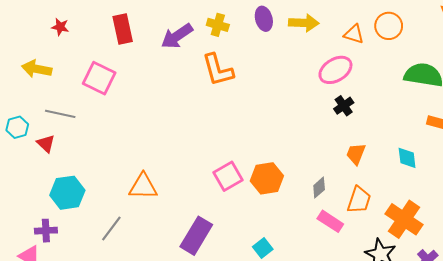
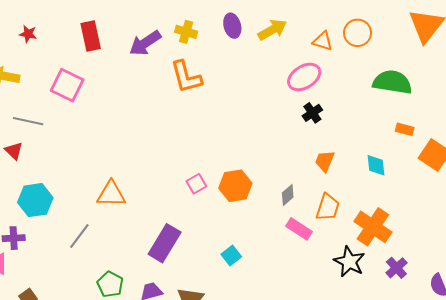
yellow arrow: (304, 23) -> (272, 30), turned -32
pink square: (228, 176) -> (196, 184), size x0.7

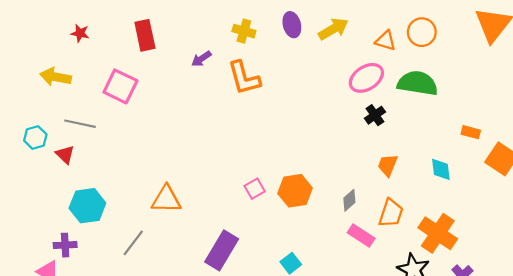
purple arrow: (145, 43) -> (201, 59), moved, size x0.6
green semicircle: (392, 82) -> (418, 83), moved

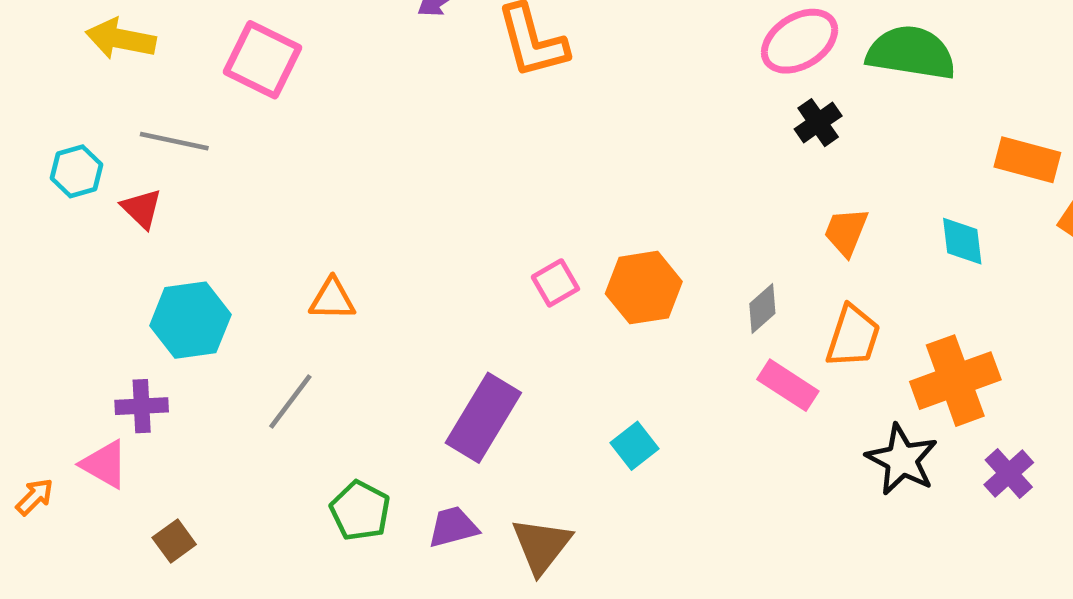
orange rectangle: (471, 132) -> (1027, 160), size x1.5
orange triangle: (166, 199) -> (332, 299), moved, size x0.7
orange cross: (438, 233) -> (955, 381), turned 36

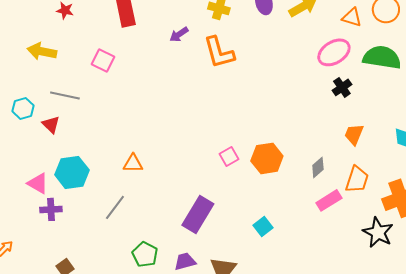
pink square: (263, 60) -> (103, 60), size x0.7
pink rectangle: (788, 385) -> (329, 200), turned -65
pink triangle: (104, 464) -> (38, 183), moved

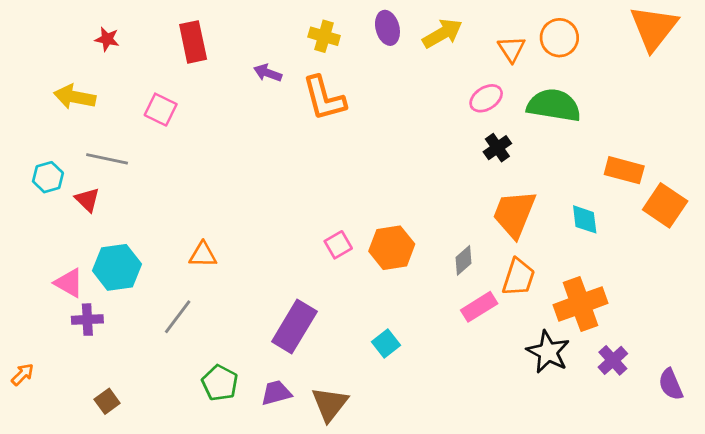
orange triangle: (352, 17) -> (511, 49), turned 40
purple arrow: (179, 34) -> (268, 73), turned 54
pink ellipse: (334, 52) -> (486, 98), size x0.7
orange trapezoid: (354, 134) -> (514, 214), size x1.6

